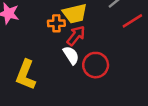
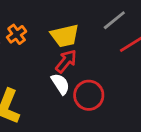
orange cross: (56, 23) -> (17, 34), moved, turned -35

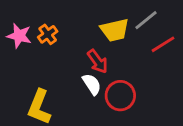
yellow trapezoid: (65, 36) -> (115, 30), moved
red arrow: (66, 61) -> (98, 61), turned 105

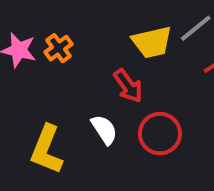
white semicircle: (92, 84) -> (104, 130), moved

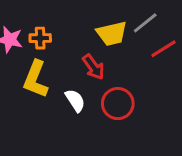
orange cross: (59, 48) -> (40, 38), turned 35
yellow L-shape: (47, 150) -> (36, 79), moved

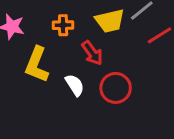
orange cross: (40, 38) -> (63, 25), moved

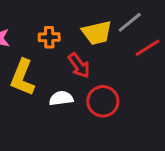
white semicircle: (75, 85) -> (61, 98), turned -65

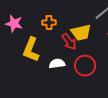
yellow trapezoid: (97, 33) -> (81, 33), moved

